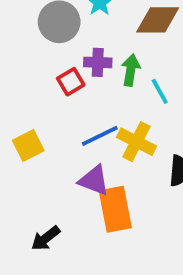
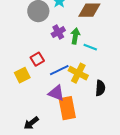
purple cross: (98, 62) -> (58, 32), turned -32
red square: (71, 82) -> (37, 59), moved
cyan line: (160, 91) -> (90, 47), turned -40

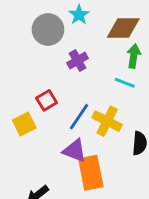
green arrow: (75, 36) -> (134, 56), moved
blue line: (59, 70) -> (79, 117), turned -30

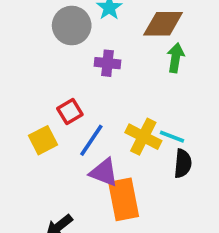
purple cross: (78, 61) -> (108, 63), turned 36
cyan line: (125, 83) -> (172, 137), moved
blue line: (79, 117) -> (91, 140), moved

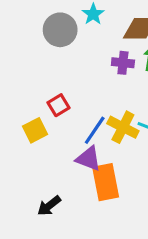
purple cross: (108, 63) -> (123, 63), moved
blue line: (91, 140) -> (95, 130), moved

